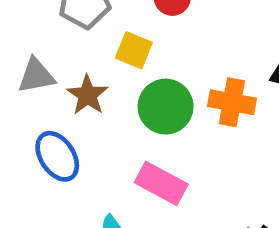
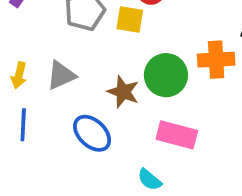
yellow square: (134, 50) -> (130, 20), moved
brown star: (87, 95) -> (123, 92), moved

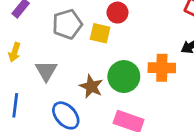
yellow arrow: (19, 75) -> (14, 52), moved
gray triangle: (61, 75) -> (46, 71), turned -40

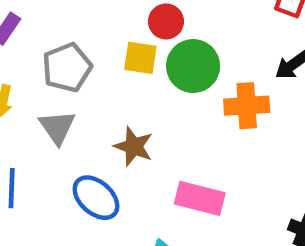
gray pentagon: (67, 24) -> (67, 68), moved
green circle: (124, 77) -> (193, 66), moved

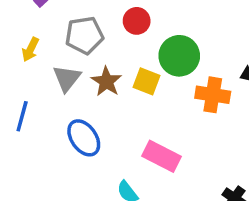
red circle: (166, 21) -> (137, 21), moved
yellow square: (140, 58) -> (146, 81), moved
brown star: (134, 146) -> (106, 82), moved

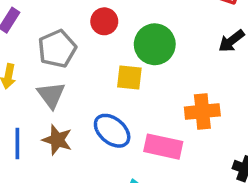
brown star: (106, 82) -> (57, 140), moved
orange cross: (213, 95) -> (202, 111), moved
blue ellipse: (84, 138) -> (112, 131), moved

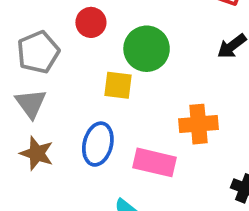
blue ellipse: (112, 131) -> (98, 144), turned 63

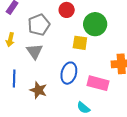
brown star: (37, 153) -> (38, 90), moved

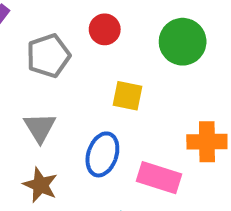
green circle: (95, 24) -> (183, 42), moved
gray triangle: (35, 51) -> (40, 128), moved

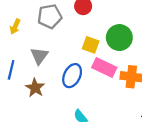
green circle: (183, 42) -> (119, 38), moved
pink rectangle: (159, 178) -> (104, 67), moved

